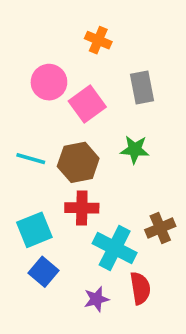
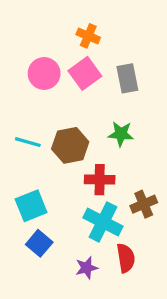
pink square: (87, 104) -> (85, 73), moved
red cross: (82, 208) -> (100, 180), moved

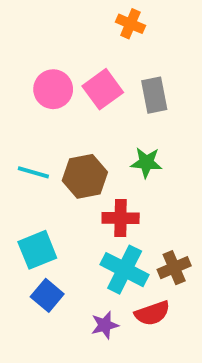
orange cross: (88, 36) -> (130, 24), moved
brown cross: (144, 204) -> (174, 268), moved
red semicircle: (126, 258) -> (152, 313), turned 80

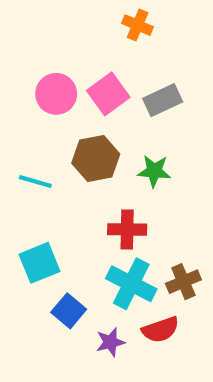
gray rectangle: (154, 95) -> (163, 100), turned 76
brown hexagon: (85, 176) -> (96, 159), moved
blue square: (47, 295) -> (69, 311), moved

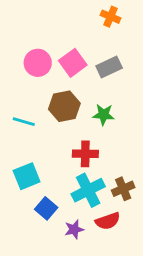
orange cross: (138, 25) -> (111, 17), moved
cyan cross: (131, 284) -> (88, 190), turned 36

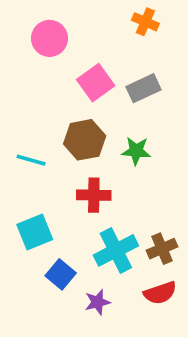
pink circle: (38, 63) -> (50, 38), moved
red cross: (85, 154) -> (94, 195), moved
red semicircle: (108, 221) -> (160, 293), moved

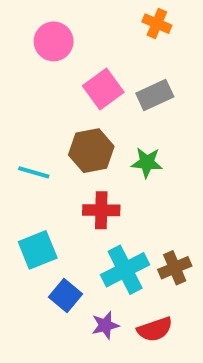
red semicircle: (160, 293) -> (155, 329), moved

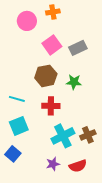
orange cross: (157, 24) -> (53, 12), moved, turned -32
cyan line: (34, 172) -> (17, 99), moved
blue square: (66, 296) -> (13, 154), moved

